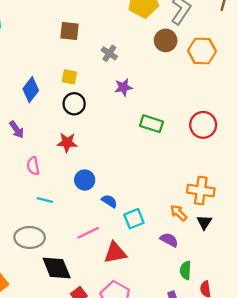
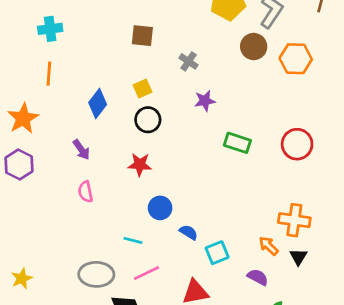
yellow square: (69, 77) -> (142, 89), turned -35
pink semicircle: (33, 166) -> (85, 192), moved
cyan line: (45, 200) -> (133, 240), moved
pink line: (88, 233) -> (146, 273), moved

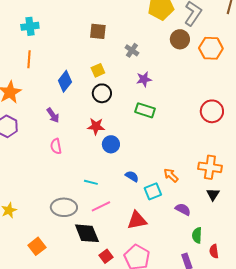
green rectangle: (237, 143) -> (145, 110), moved
blue circle: (160, 208) -> (111, 144), moved
orange arrow: (269, 246) -> (171, 175), moved

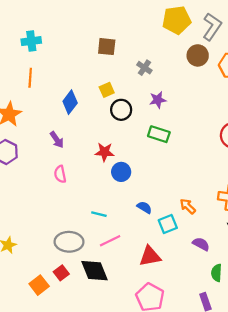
black circle: (102, 93) -> (121, 110), moved
red square: (106, 256) -> (61, 273), moved

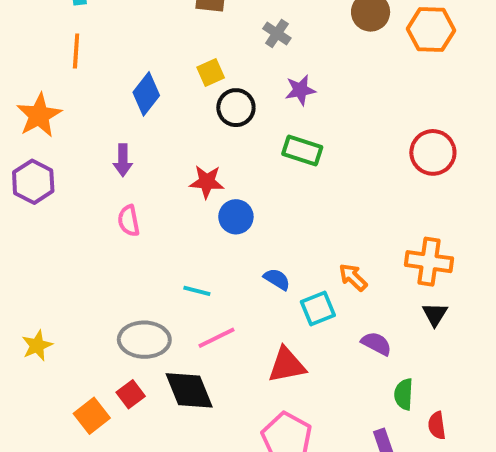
purple arrow: (57, 140) -> (123, 160), turned 35

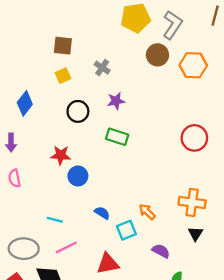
yellow square: (211, 72) -> (63, 76), moved

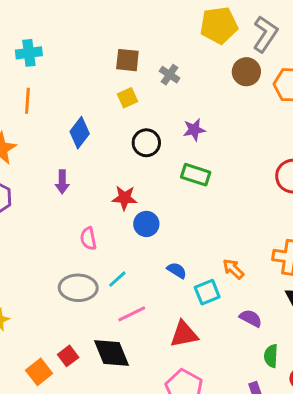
gray cross: (102, 68) -> (170, 75), moved
pink semicircle: (14, 178) -> (88, 238), moved
cyan line: (55, 220) -> (117, 279), turned -56
gray ellipse: (24, 249) -> (78, 288), moved

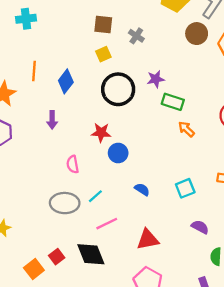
orange line: (27, 101) -> (34, 71), moved
black circle: (146, 143) -> (118, 89), size x1.5
green rectangle: (196, 175) -> (173, 102), moved
orange arrow: (233, 269) -> (186, 129), moved
cyan square: (207, 292) -> (185, 188), moved

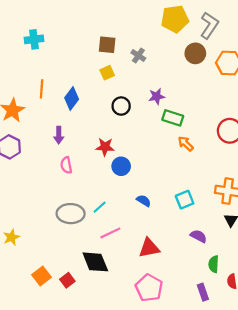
black circle: (118, 89) -> (121, 106), size x0.6
pink semicircle: (73, 164) -> (66, 165), moved
red square: (57, 257) -> (67, 280), moved

